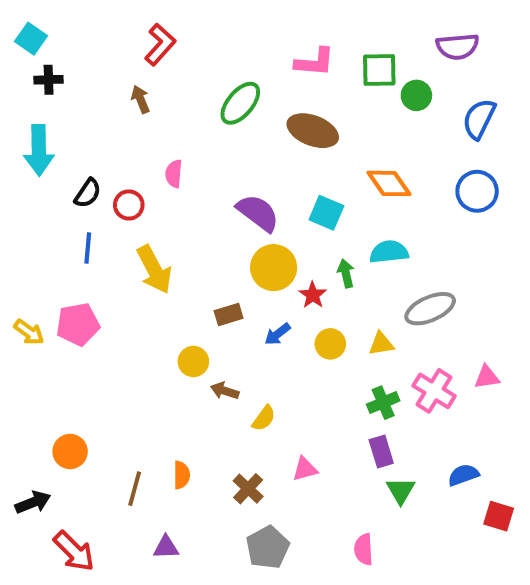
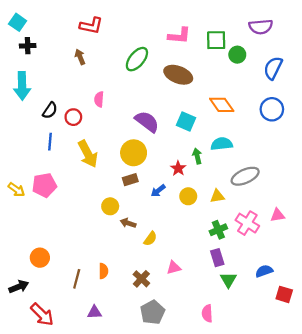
red L-shape: (160, 45) -> (91, 26), turned 60
yellow circle: (274, 268) -> (134, 153), moved

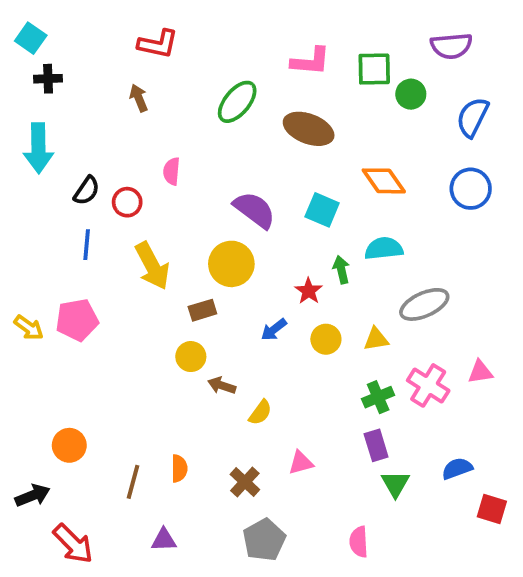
brown rectangle: (130, 180) -> (202, 310), moved

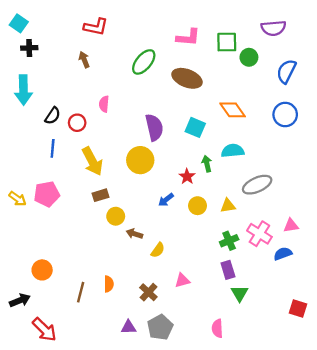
purple semicircle: (255, 210) -> (154, 127), turned 40
brown rectangle: (202, 310) -> (101, 195), moved
blue semicircle: (457, 468) -> (283, 254), moved
purple triangle: (164, 540) -> (129, 327), moved

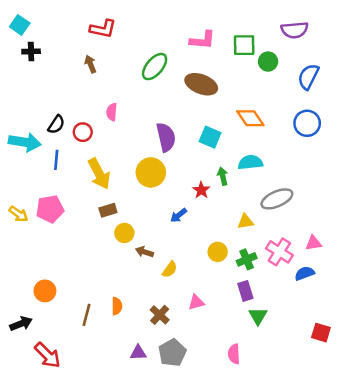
cyan arrow: (23, 90) -> (25, 142), moved, turned -80
yellow circle: (198, 206) -> (218, 252), moved

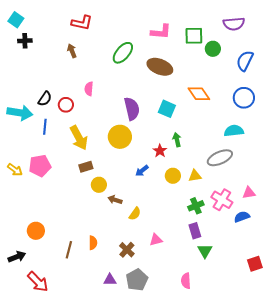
cyan semicircle: (250, 162) -> (234, 131), moved
yellow circle: (218, 252) -> (173, 176), moved
red square: (321, 333) -> (255, 264), turned -35

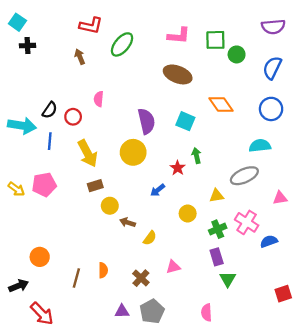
purple semicircle: (234, 24) -> (273, 27), moved
green ellipse: (123, 53) -> (122, 44), moved
yellow circle: (173, 176) -> (188, 214), moved
pink triangle: (249, 193) -> (280, 198), moved

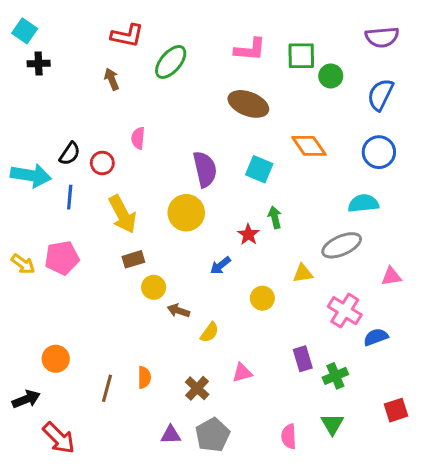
green cross: (218, 229) -> (335, 376), moved
green triangle: (228, 279) -> (332, 424), moved

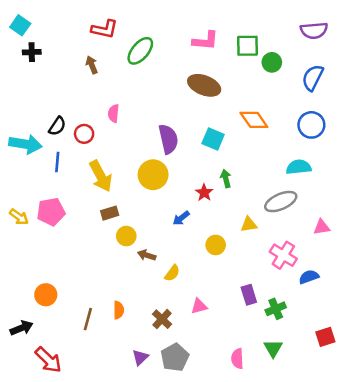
purple triangle: (171, 435) -> (140, 357), turned -42

